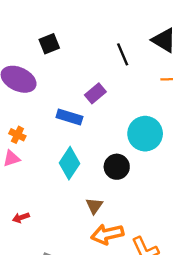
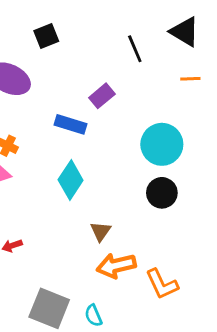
black circle: (117, 167) -> (162, 193), moved

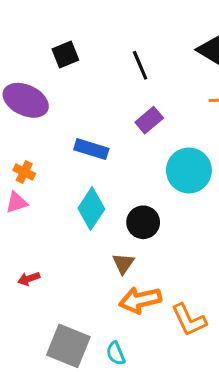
black line: (135, 49) -> (140, 65), moved
purple rectangle: (102, 96) -> (149, 120), moved
black circle: (162, 193) -> (143, 222), moved

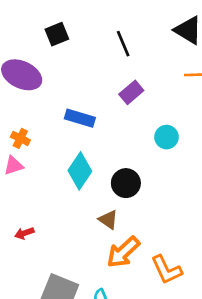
cyan circle: (189, 170) -> (166, 137), size x0.6
brown triangle: (123, 263) -> (108, 220), turned -30
orange arrow: (140, 300) -> (123, 252), turned -30

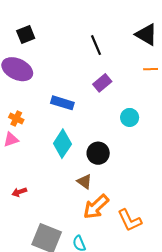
black square: (57, 34) -> (26, 35), moved

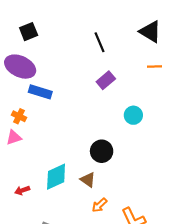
blue rectangle: (62, 103) -> (40, 92), moved
cyan diamond: (62, 144) -> (56, 177), moved, turned 32
orange arrow: (96, 207) -> (99, 205), size x0.6

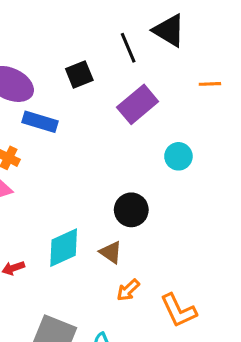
black square: (29, 32) -> (79, 75), moved
black triangle: (150, 32) -> (169, 30), moved
purple rectangle: (106, 80) -> (138, 104), size x1.4

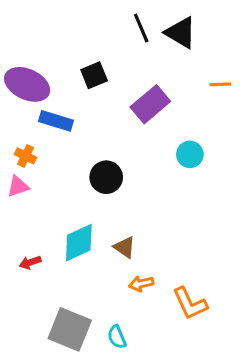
black line: (128, 48) -> (141, 28), moved
black circle: (131, 210) -> (106, 177), moved
orange arrow: (128, 290) -> (141, 284), turned 30

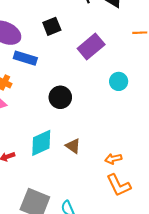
orange arrow: (141, 284) -> (113, 159), moved

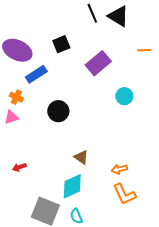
blue rectangle: (25, 58) -> (36, 74), turned -50
black circle: (60, 97) -> (58, 111), moved
cyan diamond: (41, 143) -> (72, 186), moved

